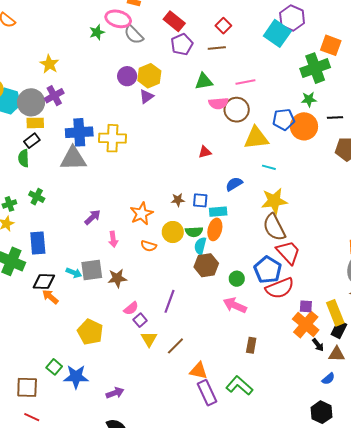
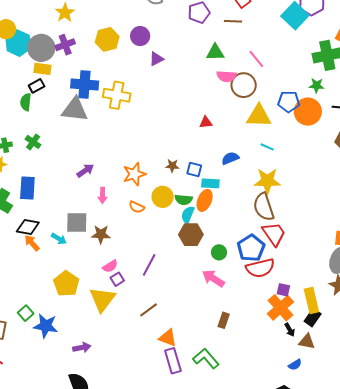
yellow hexagon: (149, 76) -> (107, 39), moved
pink line: (245, 82) -> (256, 59), turned 54
cyan arrow: (74, 273) -> (59, 239), moved
yellow triangle: (149, 339) -> (102, 299), moved, size x1.6

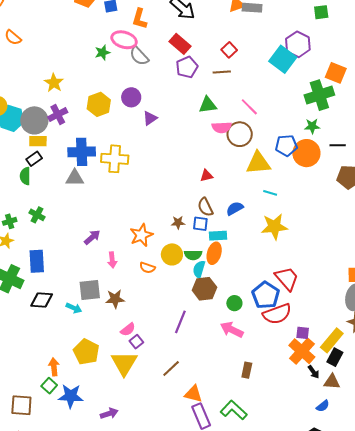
gray triangle: (75, 110) -> (75, 178), size x0.7
brown semicircle: (264, 207) -> (205, 207), moved, size x0.7
orange arrow: (32, 243) -> (54, 367), moved, turned 42
purple line: (149, 265) -> (180, 322), moved
yellow rectangle: (311, 301) -> (332, 340), turned 60

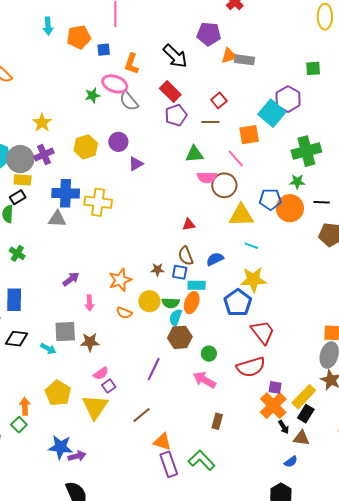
orange square: (336, 73) -> (249, 135), moved, turned -35
blue pentagon: (266, 295) -> (238, 303), moved
blue star: (71, 396) -> (60, 447), moved

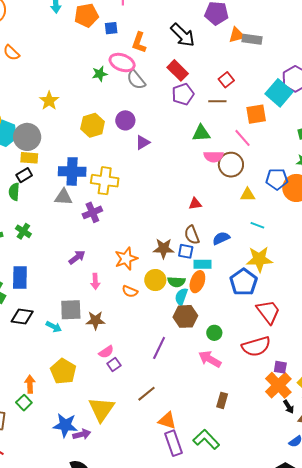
purple cross: (44, 155) -> (92, 212), moved
yellow triangle: (241, 215) -> (248, 195), size x0.6
brown star: (157, 270) -> (164, 248), size x1.5
yellow triangle: (95, 407) -> (101, 409), moved

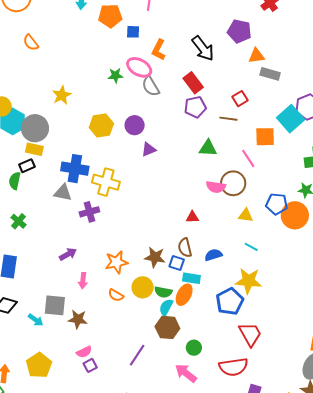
gray rectangle: (252, 39) -> (270, 74), moved
pink semicircle: (213, 157) -> (216, 187), moved

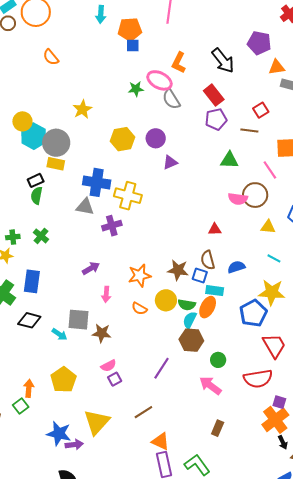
blue square: (133, 32) -> (133, 46), moved
black rectangle: (27, 166) -> (36, 180), moved

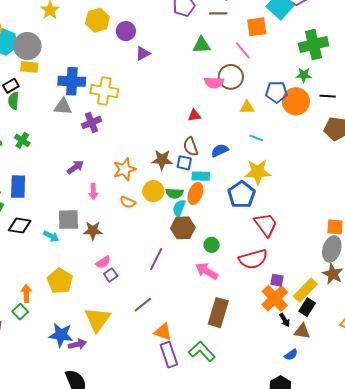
yellow hexagon: (123, 139) -> (97, 20), moved
brown rectangle: (218, 428) -> (218, 313), size x1.8

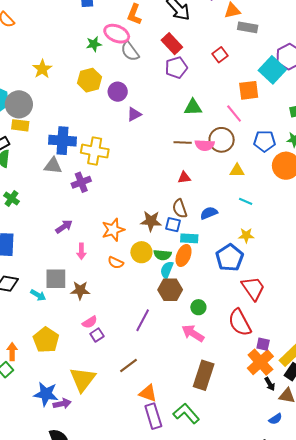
brown line: (218, 13) -> (183, 142), moved
blue pentagon: (276, 92) -> (265, 141), moved
yellow star: (258, 172) -> (246, 235), size x0.6
red semicircle: (253, 259) -> (240, 323), turned 76

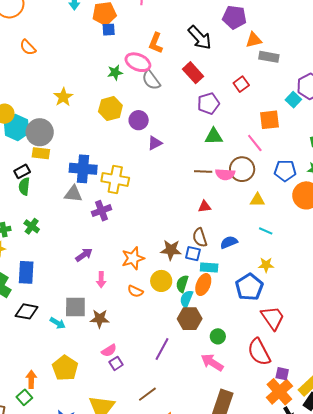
purple pentagon: (176, 68) -> (208, 103), moved
cyan square: (272, 70) -> (293, 100), size x0.6
green semicircle: (163, 255) -> (182, 284), turned 102

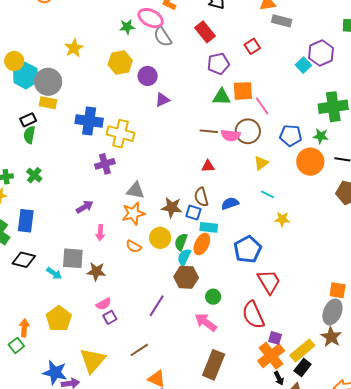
orange square: (270, 120) -> (243, 91), moved
gray triangle: (73, 194) -> (136, 190), moved
yellow triangle: (257, 200) -> (261, 163), turned -42
yellow star: (266, 265) -> (282, 219), moved

